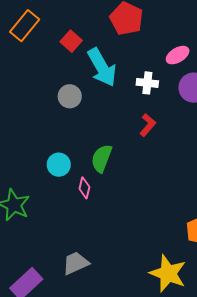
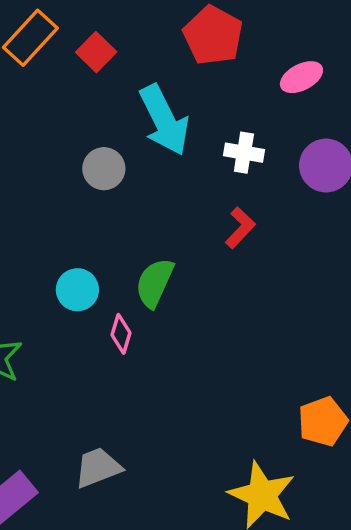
red square: (71, 41) -> (96, 52), moved
pink ellipse: (178, 55) -> (301, 77), moved

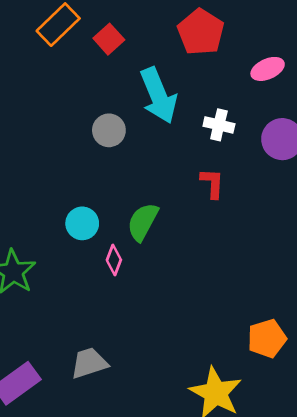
red L-shape: (240, 228) -> (212, 183), turned -44

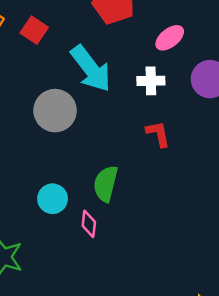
pink ellipse: (268, 69) -> (170, 38), moved
gray circle: (109, 130) -> (55, 111), size x1.4

